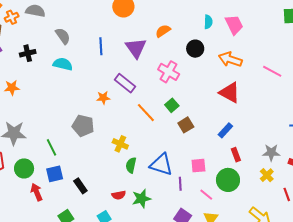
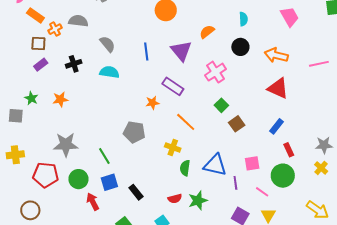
cyan semicircle: (208, 22) -> (243, 19), moved
pink trapezoid: (234, 25) -> (290, 17), moved
pink line: (272, 71) -> (319, 64), turned -36
pink cross: (169, 72) -> (216, 72), turned 30
orange line: (146, 113) -> (186, 122), moved

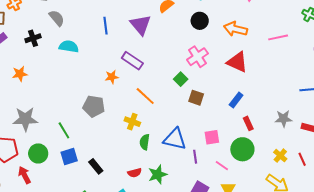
gray semicircle: (107, 44) -> (57, 18), moved
pink cross: (216, 72) -> (197, 57), moved
brown square: (237, 124) -> (196, 98), turned -35
yellow cross: (321, 168) -> (280, 156), moved
red arrow: (93, 202) -> (24, 175), moved

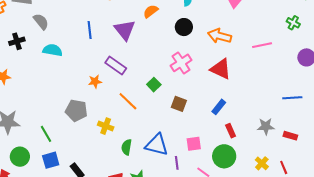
green square: (181, 79) -> (154, 85), moved
yellow cross: (132, 122) -> (106, 126), moved

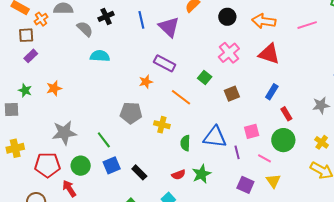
blue line: (90, 30) -> (141, 20), moved
black cross: (17, 41) -> (106, 16), moved
brown square: (179, 104) -> (232, 94), turned -35

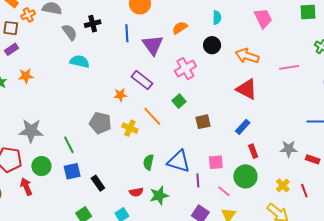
pink cross: (229, 53) -> (185, 69), moved
orange star: (54, 88) -> (26, 76), moved
yellow cross: (162, 125) -> (130, 128), moved

